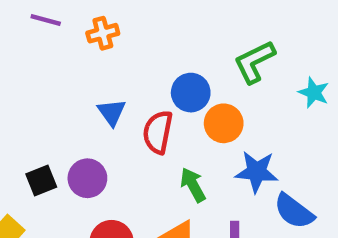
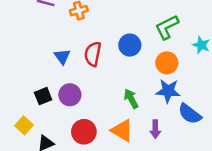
blue triangle: (112, 112) -> (62, 57), moved
orange circle: (224, 123) -> (167, 63), moved
red semicircle: (158, 132) -> (93, 54), moved

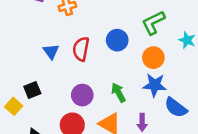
purple circle: (70, 95) -> (82, 95), moved
yellow square: (24, 125) -> (14, 106), moved

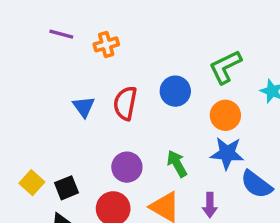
black square: (32, 90) -> (66, 188), moved

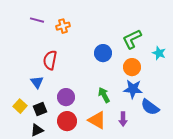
red semicircle: (125, 103) -> (50, 60), moved
blue triangle: (84, 107) -> (37, 82), moved
purple circle: (127, 167) -> (66, 97), moved

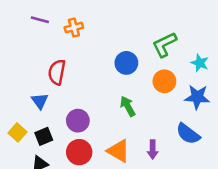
blue star: (133, 89) -> (197, 97), moved
green arrow: (104, 95) -> (128, 106), moved

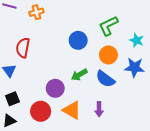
green arrow: (128, 106) -> (79, 75), turned -91
purple circle: (78, 121) -> (55, 88), moved
blue semicircle: (188, 134) -> (105, 79), moved

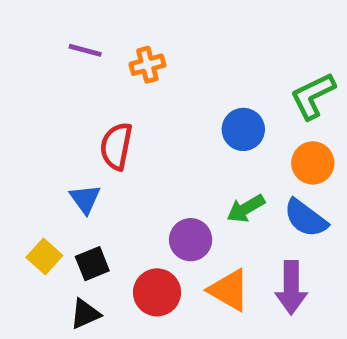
purple arrow: (99, 109) -> (291, 288), size x1.5

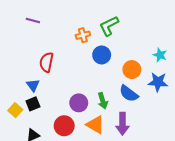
orange cross: (147, 65) -> (83, 35), moved
green L-shape: (313, 96) -> (109, 26), moved
green arrow: (246, 209) -> (103, 101), moved, turned -77
black square: (92, 264) -> (33, 104), moved

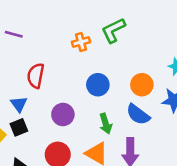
purple line: (33, 21) -> (14, 34), moved
blue circle: (102, 55) -> (98, 85), moved
purple circle: (79, 103) -> (63, 114), moved

